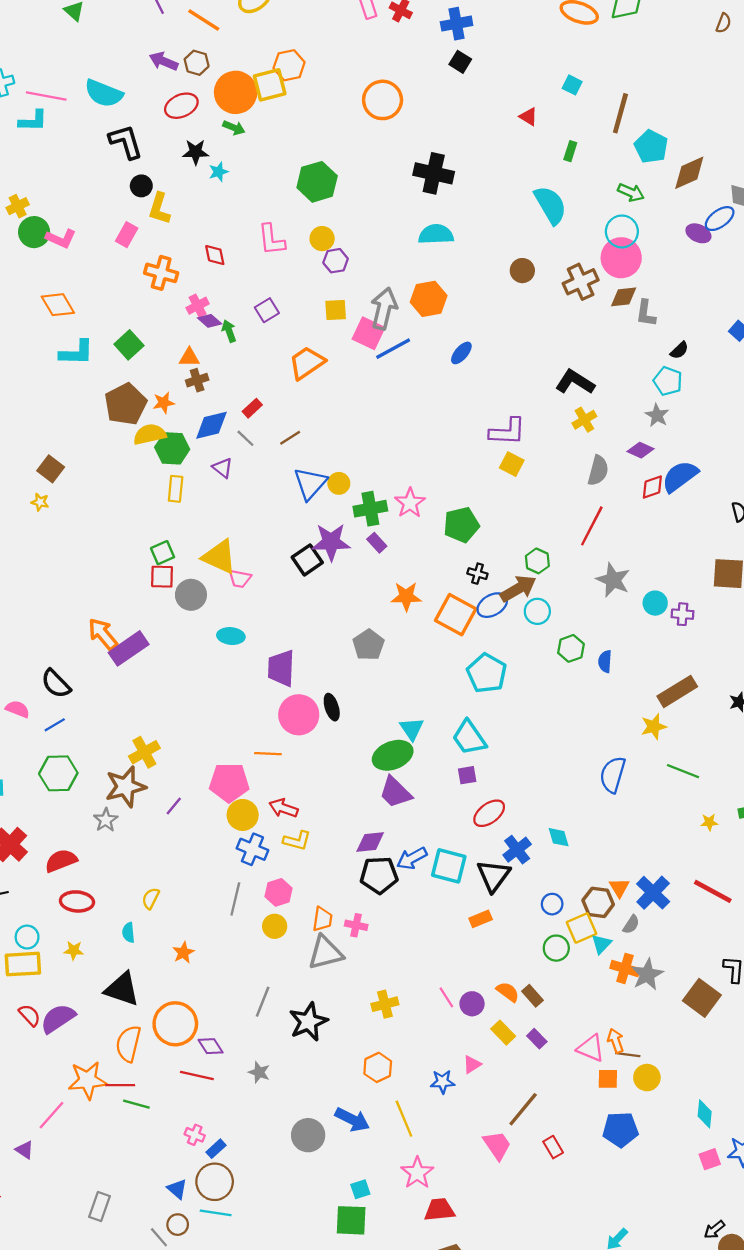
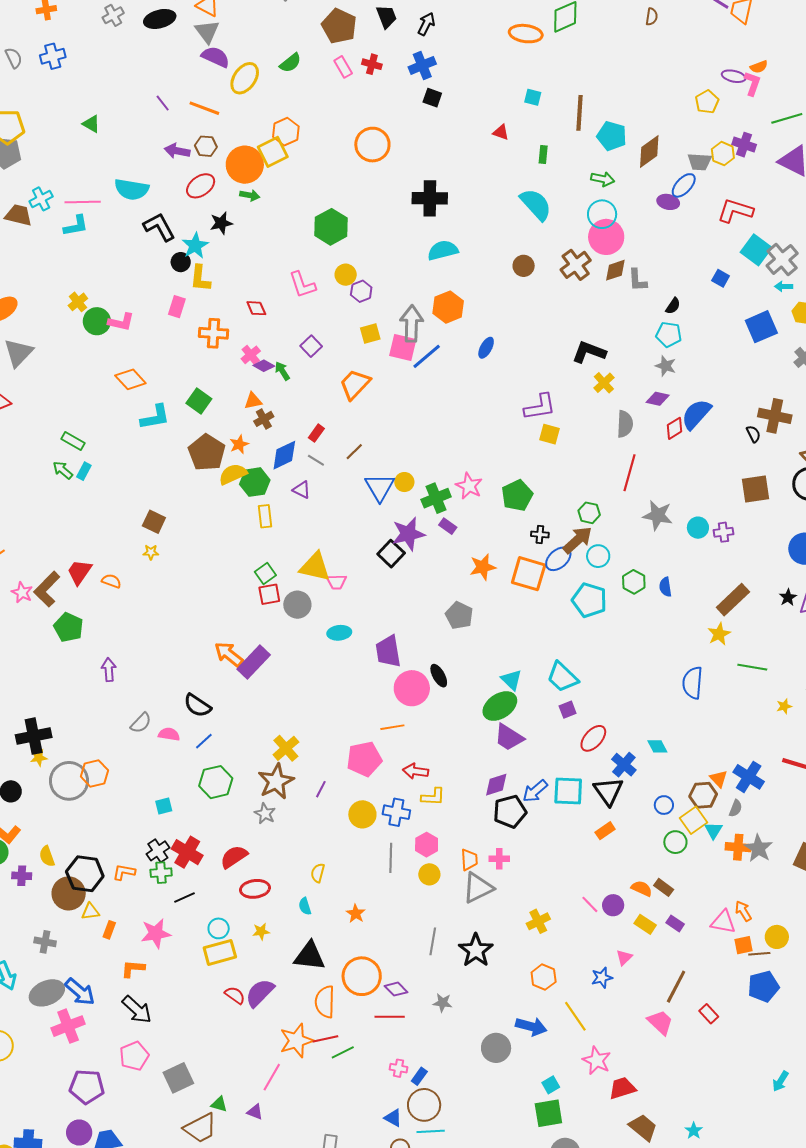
cyan star: (219, 172) -> (195, 246), moved, size x1.5
cyan pentagon: (487, 673) -> (589, 600), moved
yellow circle: (243, 815) -> (362, 814), moved
brown line: (628, 1055) -> (759, 954), moved
green line: (136, 1104) -> (343, 1052), turned -30

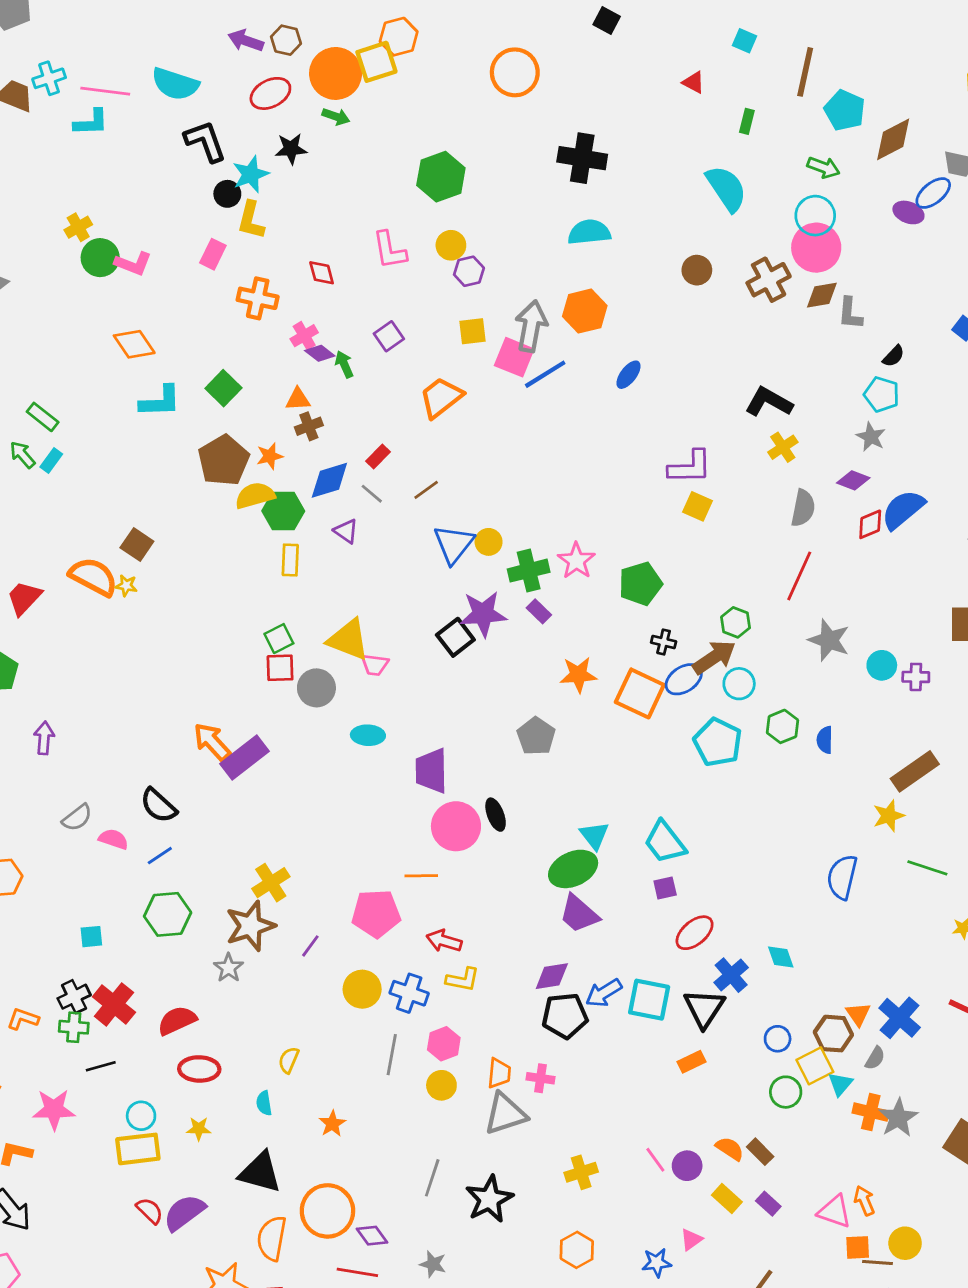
orange semicircle: (111, 581) -> (93, 577), moved, size x1.8

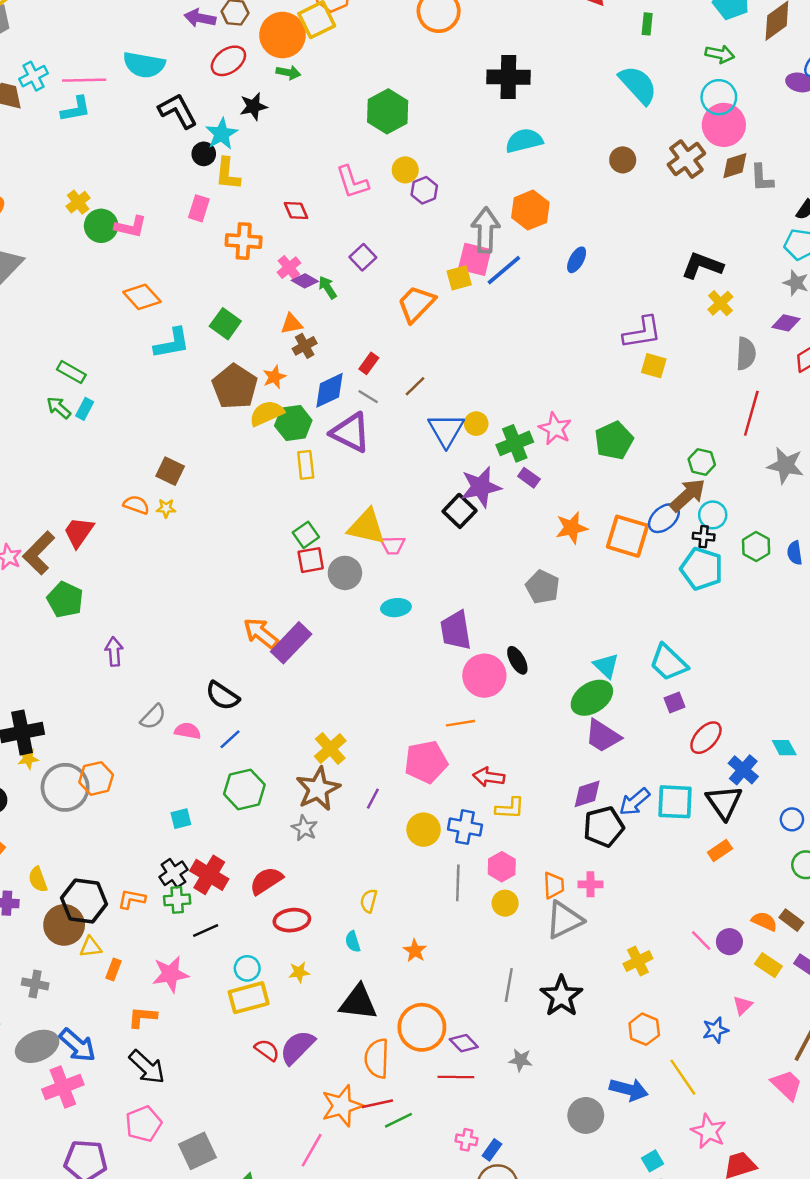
yellow square: (473, 331) -> (459, 278), moved
purple triangle: (346, 531) -> (351, 433), size x1.8
orange semicircle: (93, 577) -> (136, 505), size x0.6
black cross: (664, 642) -> (704, 537), moved

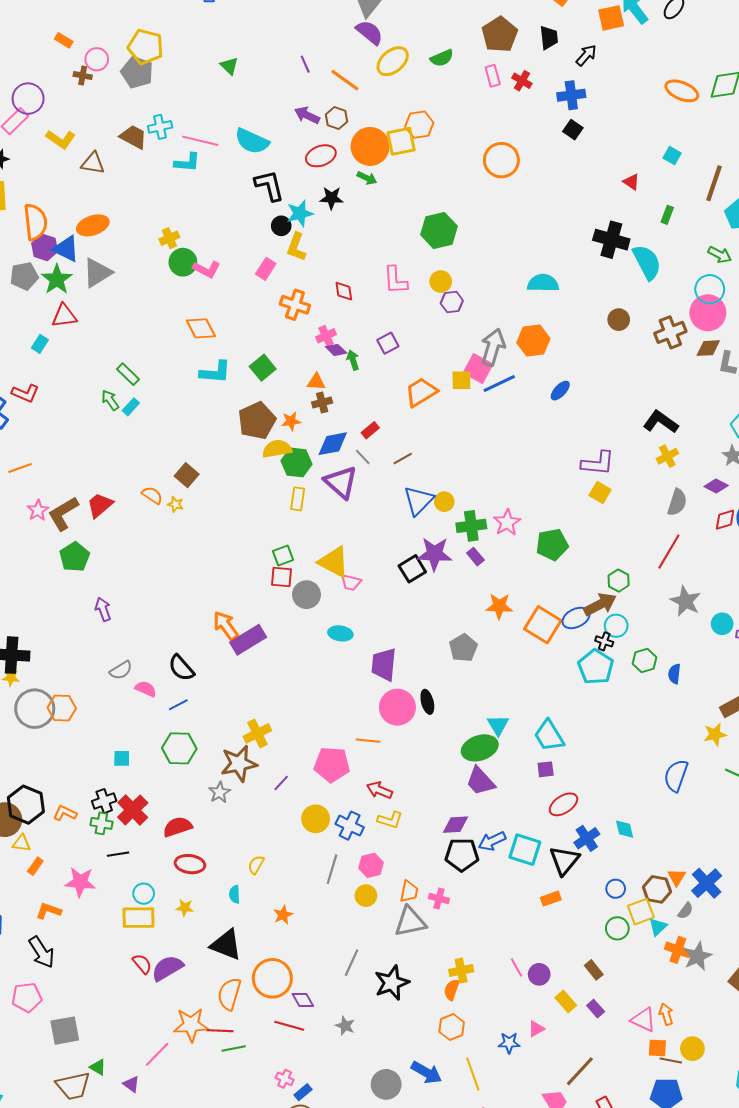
black cross: (508, 77) -> (611, 240), moved
purple arrow: (114, 652) -> (103, 609), turned -30
orange semicircle: (764, 921) -> (452, 990), moved, turned -110

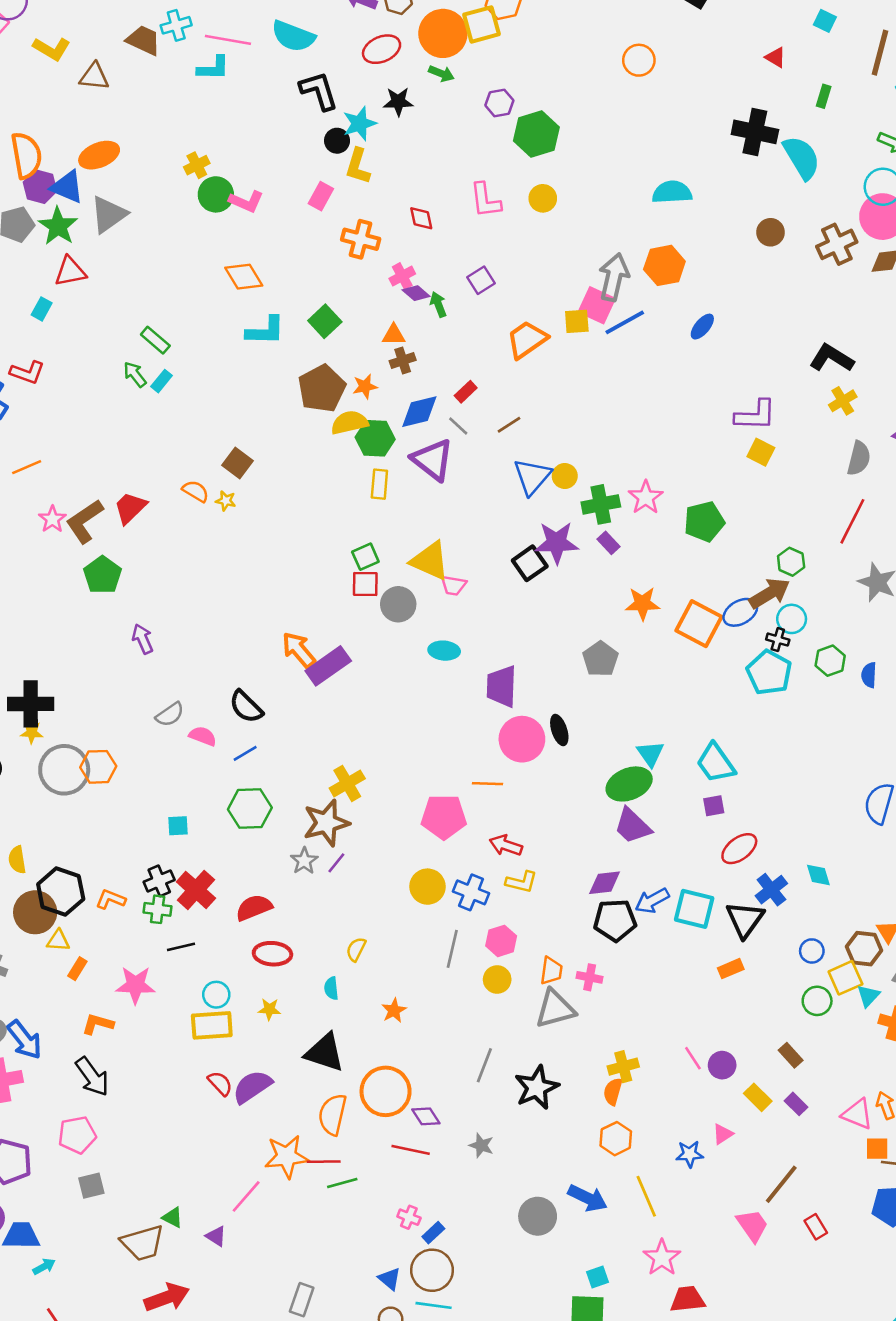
orange circle: (501, 160) -> (639, 60), moved, size x0.7
purple hexagon: (452, 302) -> (499, 103), moved
purple line: (281, 783) -> (336, 863), moved
gray square: (65, 1031) -> (91, 1186), moved, size x0.7

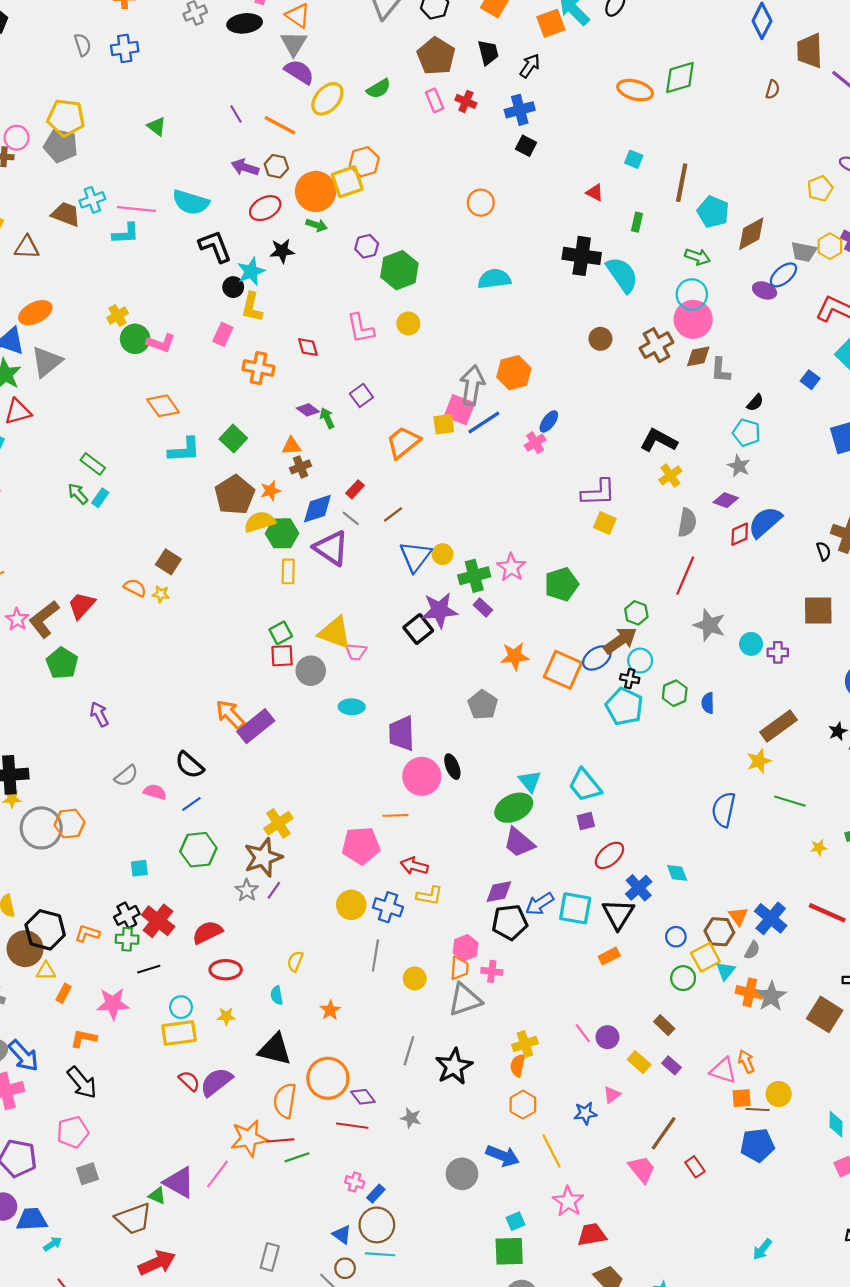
cyan semicircle: (672, 192) -> (494, 279), moved
pink cross: (402, 276) -> (535, 443), moved
pink hexagon: (501, 941) -> (466, 948), moved
purple triangle: (216, 1236) -> (179, 1182), moved, size x1.8

